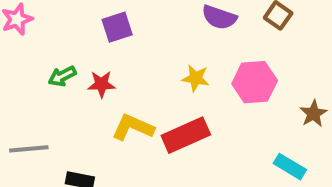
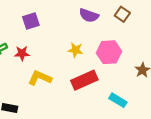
red rectangle: (186, 135) -> (84, 80), moved
cyan rectangle: (290, 167) -> (118, 100), moved

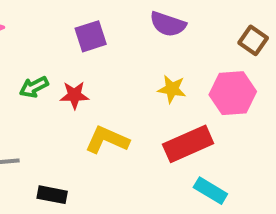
brown square: (122, 14) -> (253, 40), moved
purple semicircle: (89, 15) -> (168, 24), moved
cyan rectangle: (118, 100) -> (210, 191), moved

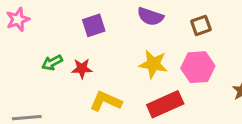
brown square: (253, 40) -> (201, 25), moved, turned 36
yellow star: (172, 89) -> (153, 64), size x1.4

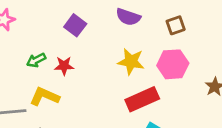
purple square: (94, 25) -> (75, 25), turned -35
yellow L-shape: (106, 101) -> (45, 96), moved

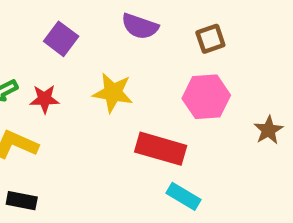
yellow star: (131, 62) -> (113, 93), moved
red rectangle: (142, 99) -> (161, 149), turned 40

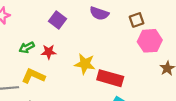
yellow star: (113, 93) -> (85, 64), moved
pink hexagon: (206, 97) -> (150, 41), moved

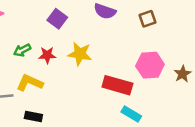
pink hexagon: (150, 41) -> (150, 65), moved
yellow star: (85, 64) -> (80, 54), moved

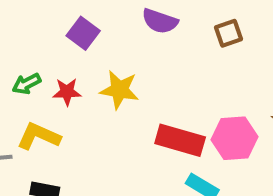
pink hexagon: (150, 65) -> (235, 138), moved

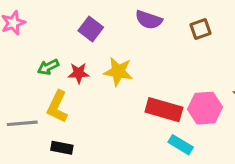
yellow L-shape: (39, 136) -> (57, 107), turned -88

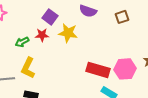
yellow star: (118, 72) -> (68, 33), moved
red star: (79, 73) -> (42, 35), moved

